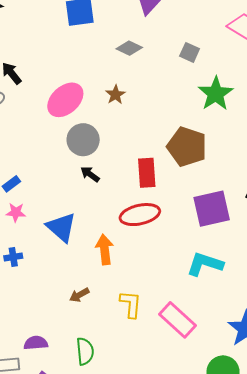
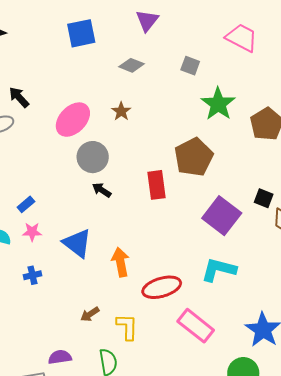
brown pentagon: (187, 147) -> (194, 157), turned 30
purple square: (212, 209) -> (222, 216), turned -36
red ellipse: (140, 215) -> (162, 287), moved
brown arrow: (79, 295) -> (90, 314), moved
yellow L-shape: (131, 304) -> (127, 327), moved

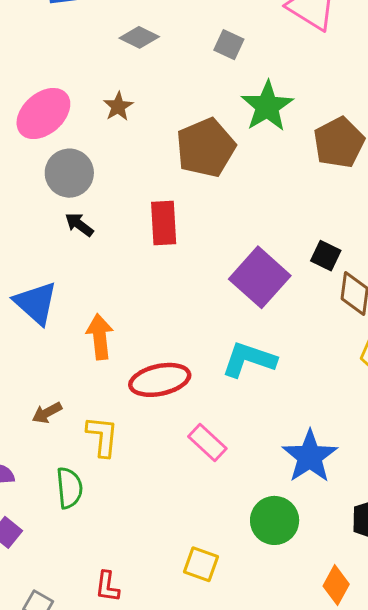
brown pentagon: (194, 157) -> (206, 148), moved
pink rectangle: (196, 326) -> (207, 442), size x0.7

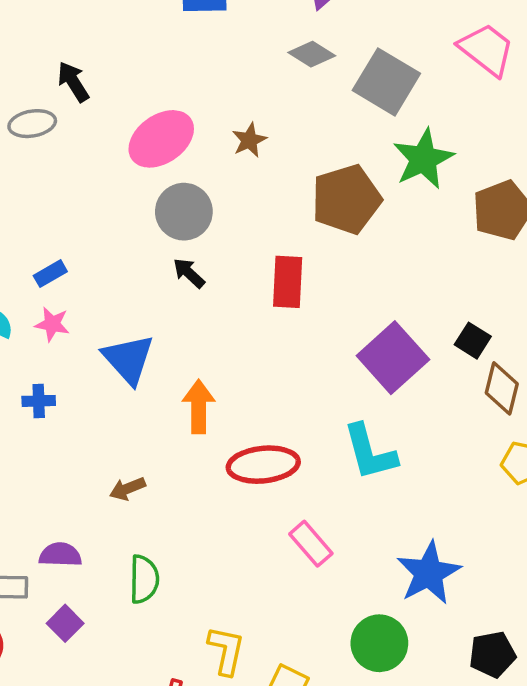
gray diamond: (139, 37) -> (312, 54), moved
gray square: (229, 45) -> (386, 82), size x1.8
cyan L-shape: (249, 360) -> (370, 452), turned -130
yellow L-shape: (102, 436) -> (226, 650), moved

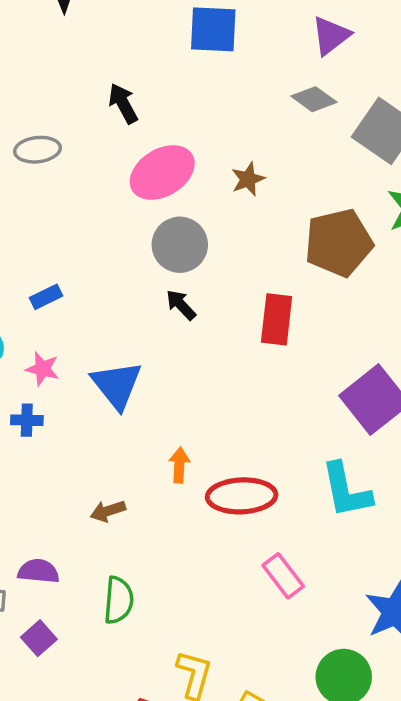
black arrow: (73, 82) -> (123, 103), moved
pink star: (52, 324) -> (42, 369), moved
orange arrow: (199, 407) -> (179, 465), moved, size x0.7

